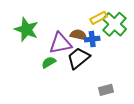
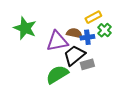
green cross: (114, 24) -> (105, 30), moved, size x0.6
green semicircle: (49, 62) -> (57, 74), moved, size x1.6
gray rectangle: (106, 90) -> (87, 64), moved

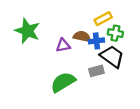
green cross: (105, 30) -> (115, 33), turned -32
purple triangle: (57, 41) -> (63, 45), size x0.6
black trapezoid: (74, 55) -> (112, 56), moved, turned 75

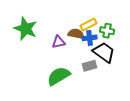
yellow rectangle: (103, 19) -> (88, 24), moved

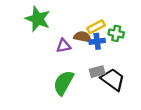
green star: (26, 29) -> (38, 19), moved
black trapezoid: (104, 52) -> (113, 79), moved
green semicircle: (59, 76) -> (64, 83), turned -30

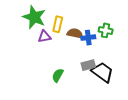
yellow rectangle: (96, 27) -> (58, 24), moved, turned -49
purple triangle: (64, 46) -> (44, 37), moved
green semicircle: (64, 83) -> (58, 75), size x0.6

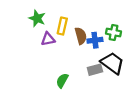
green star: (34, 17) -> (37, 18), size x0.7
brown semicircle: (75, 33) -> (81, 36), turned 63
black trapezoid: (103, 72) -> (112, 63), moved

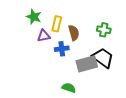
blue cross: (95, 40) -> (62, 49), moved
gray rectangle: (95, 70) -> (87, 64), size x1.5
green semicircle: (62, 81) -> (69, 88), moved, turned 80

